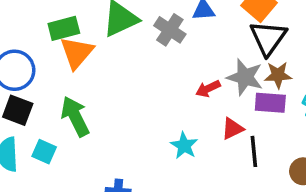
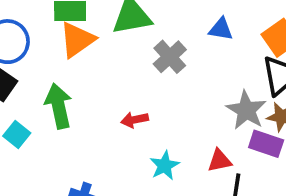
gray cross: (170, 30) -> (170, 57), moved
red arrow: (208, 89) -> (134, 120), moved

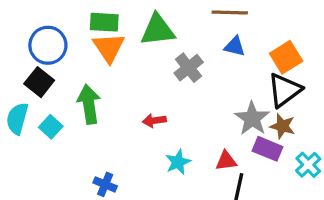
orange triangle: (77, 40) -> (109, 48), turned -32

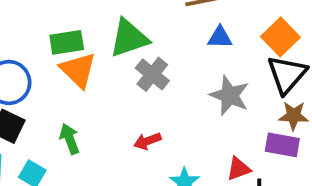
gray cross: (189, 68) -> (152, 74), moved
green arrow: (89, 104) -> (70, 139), size x0.7
gray star: (252, 118) -> (230, 95), moved

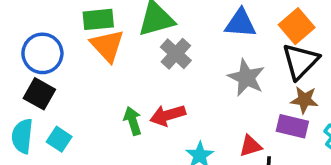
blue triangle: (220, 37) -> (240, 23), size x1.4
green arrow: (70, 139) -> (133, 121), moved
red arrow: (147, 141) -> (168, 115), size x1.4

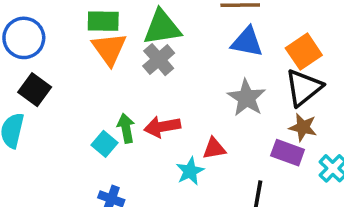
blue circle: (42, 53) -> (24, 38), moved
gray cross: (176, 54) -> (159, 60), moved
cyan square: (59, 139) -> (105, 144), moved
red triangle: (250, 146) -> (214, 148), moved

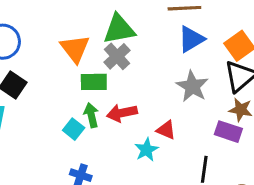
green rectangle: (103, 21) -> (94, 82), moved
blue triangle: (247, 42) -> (191, 39), turned -40
red triangle: (214, 148) -> (166, 130), turned 35

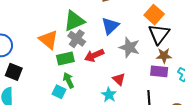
blue triangle: (191, 39) -> (110, 26), moved
red arrow: (122, 113) -> (94, 55), moved
red triangle: (166, 130) -> (119, 79), turned 32

